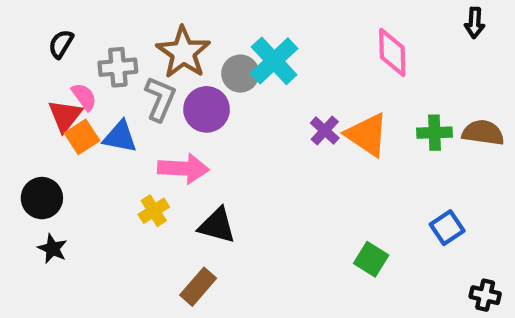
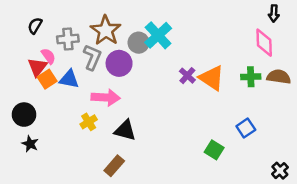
pink diamond: (392, 52) -> (264, 43), moved
blue square: (447, 228) -> (246, 128), moved
black cross: (485, 295) -> (280, 171), turned 35

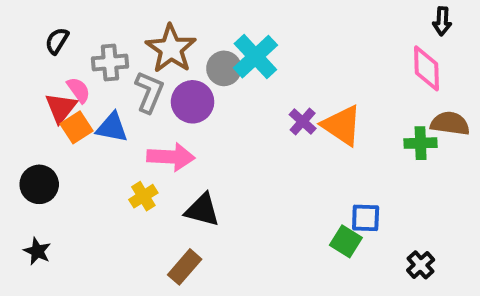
green cross: (251, 77) -> (421, 143), moved
blue square: (246, 128) -> (366, 218), moved, turned 36
black star: (30, 144) -> (37, 251), moved
black cross: (280, 171) -> (421, 265), moved

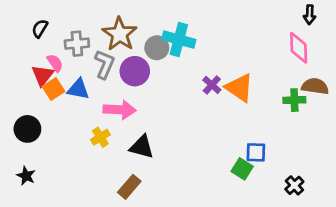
cyan cross: (255, 57) -> (179, 40), turned -32

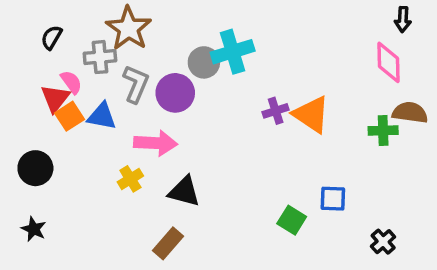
brown star: (120, 34) -> (129, 28), moved
cyan cross: (179, 40) -> (233, 52), turned -32
purple cross: (212, 85) -> (276, 111), turned 30
green square: (242, 169) -> (292, 220), moved

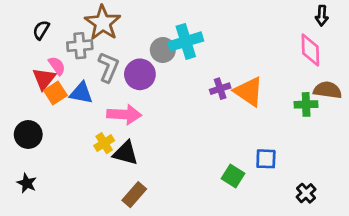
black triangle: (184, 191) -> (126, 153), moved

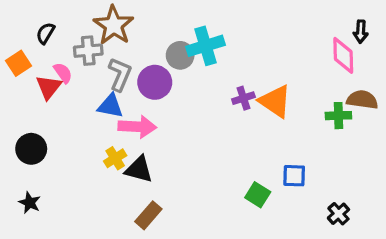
black arrow: (322, 16) -> (361, 32), moved
orange square: (55, 93) -> (19, 63), moved
blue triangle: (81, 93) -> (110, 106), moved

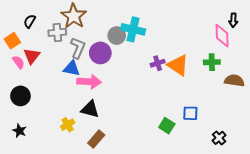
cyan cross: (205, 46) -> (133, 29), turned 30
pink semicircle: (63, 73) -> (18, 62), moved
brown semicircle: (362, 100) -> (234, 81), moved
green cross: (338, 116) -> (212, 62), moved
yellow cross: (115, 158) -> (68, 125), moved

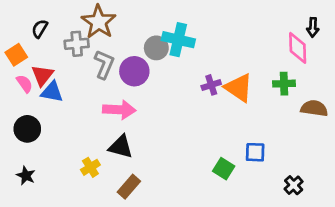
blue triangle: (72, 68) -> (52, 92), moved

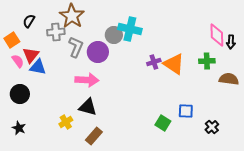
black arrow: (313, 27) -> (231, 42), moved
black cross: (294, 185) -> (212, 127), moved

